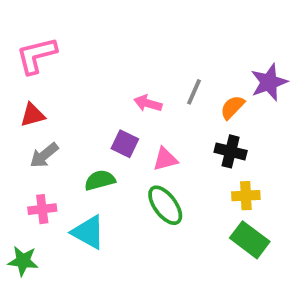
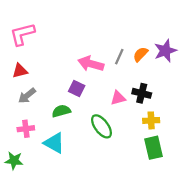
pink arrow: (148, 103) -> (91, 64), size x1.5
orange semicircle: (232, 107) -> (141, 54), moved
pink triangle: (165, 159) -> (118, 98), moved
green rectangle: (250, 240) -> (154, 148), turned 40

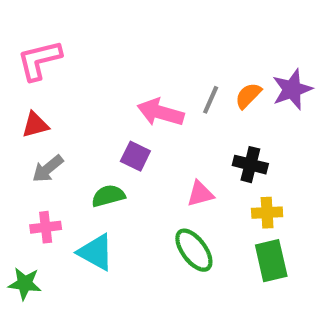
pink triangle: (118, 98) -> (200, 194), moved
green ellipse: (101, 126) -> (194, 250), moved

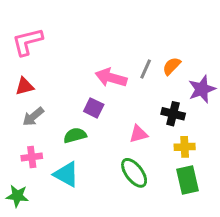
purple star: (292, 89) -> (202, 89), moved

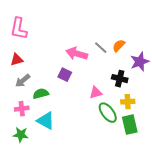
pink L-shape: (27, 42) -> (19, 29), turned -65
gray line: (146, 69) -> (101, 48), turned -72
green semicircle: (75, 135) -> (41, 94), moved
green ellipse: (134, 173) -> (108, 113), moved
green star: (17, 196) -> (21, 135), moved

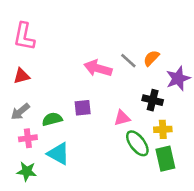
purple square: (65, 75) -> (83, 108), moved, turned -32
gray arrow: (23, 81) -> (20, 112), moved

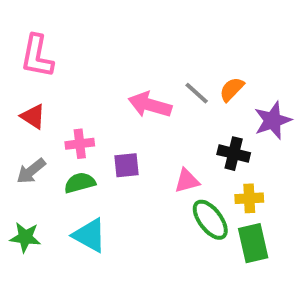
red triangle: (22, 76) -> (33, 117), turned 48
pink cross: (28, 138) -> (80, 144), moved
green star: (27, 171) -> (25, 237), moved

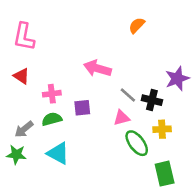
orange semicircle: (232, 89) -> (137, 25), moved
gray line: (197, 93) -> (128, 95), moved
gray arrow: (31, 171) -> (24, 129), moved
green rectangle: (253, 243) -> (165, 174), moved

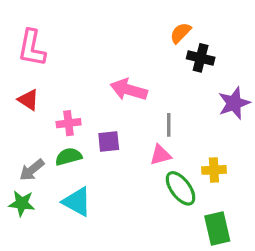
gray line: (128, 95) -> (169, 125), turned 48
black cross: (152, 100) -> (201, 58), moved

